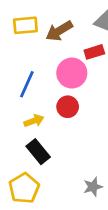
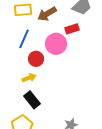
blue line: (27, 84) -> (24, 39), moved
red circle: (68, 107) -> (36, 59), moved

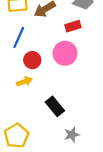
pink circle: (56, 44) -> (65, 53), moved
black rectangle: (32, 100) -> (55, 106), moved

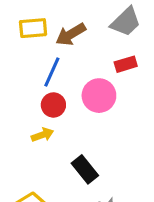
red rectangle: (73, 26) -> (126, 64), moved
blue line: (19, 37) -> (52, 72), moved

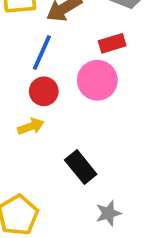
red rectangle: (126, 64) -> (112, 43), moved

